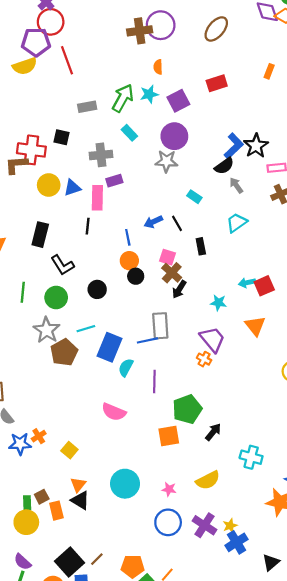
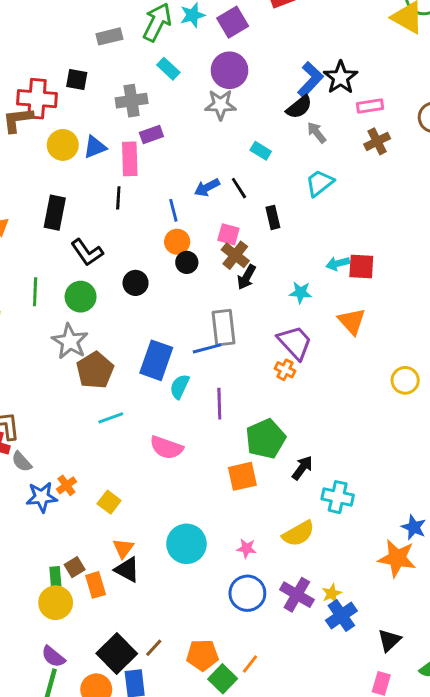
red square: (264, 286) -> (361, 267), turned 30
cyan line: (86, 329) -> (111, 418), moved
cyan cross: (251, 457) -> (338, 497), moved

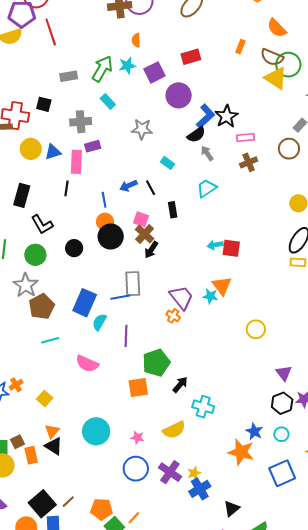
purple circle: (229, 70) -> (179, 95), moved
black circle: (187, 262) -> (111, 237), size x1.6
cyan star: (301, 293) -> (210, 296), moved

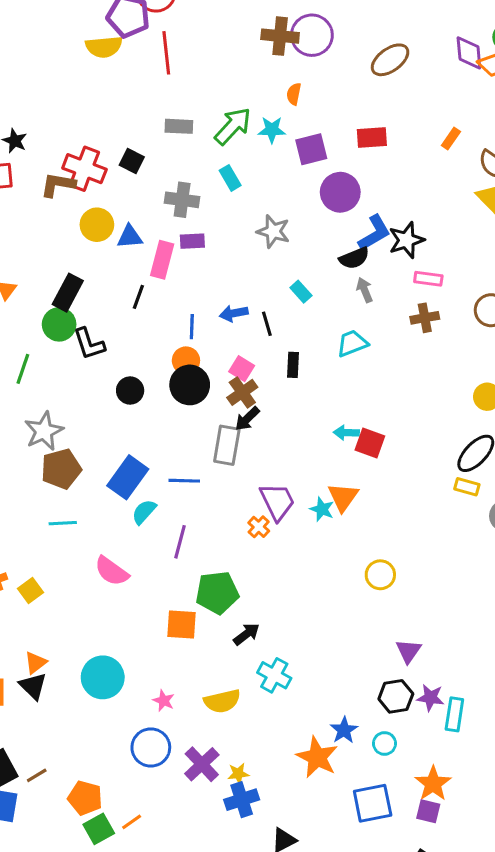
green circle: (35, 255) -> (59, 324), moved
gray rectangle: (133, 284) -> (227, 445), moved
yellow square: (45, 399) -> (31, 590), moved

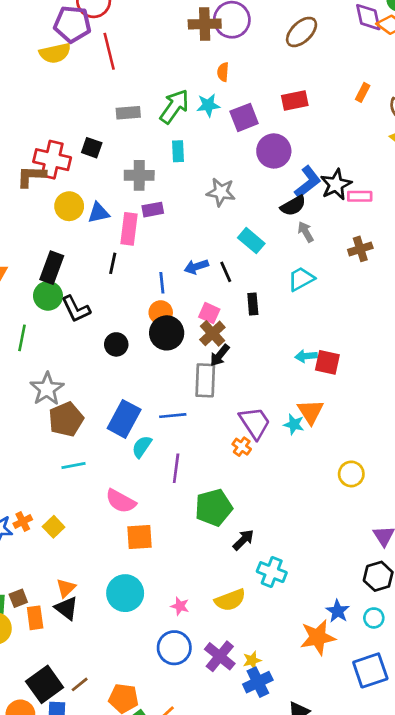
cyan rectangle: (230, 178) -> (178, 151), turned 35
pink rectangle: (428, 279) -> (360, 196), moved
cyan rectangle: (301, 292) -> (251, 241), size x1.4
orange square: (182, 624) -> (140, 537), moved
orange star: (317, 757) -> (318, 637), turned -30

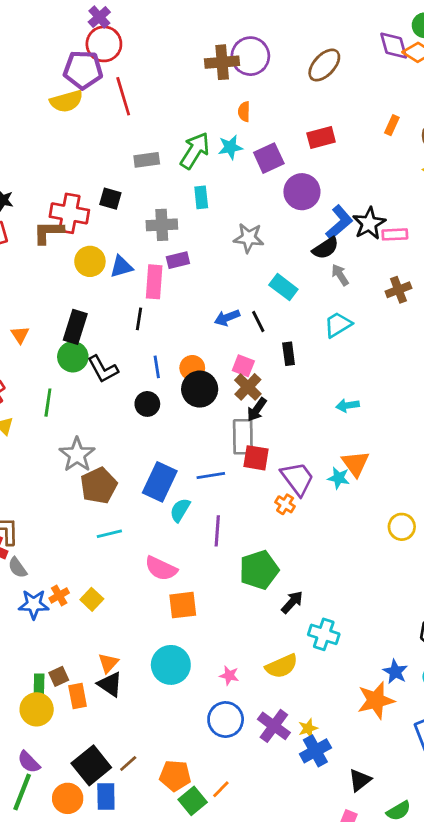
blue line: (162, 283) -> (157, 367), moved
red square: (327, 362) -> (256, 458), moved

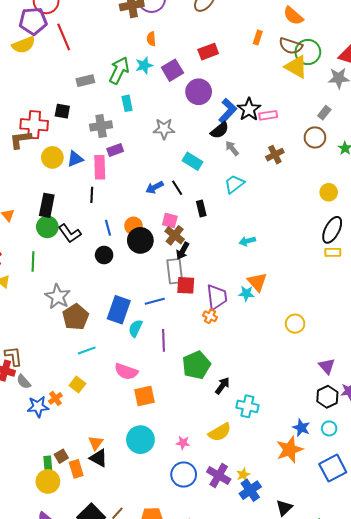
purple trapezoid: (297, 479) -> (217, 297), turned 36
yellow square: (92, 599) -> (77, 384), moved

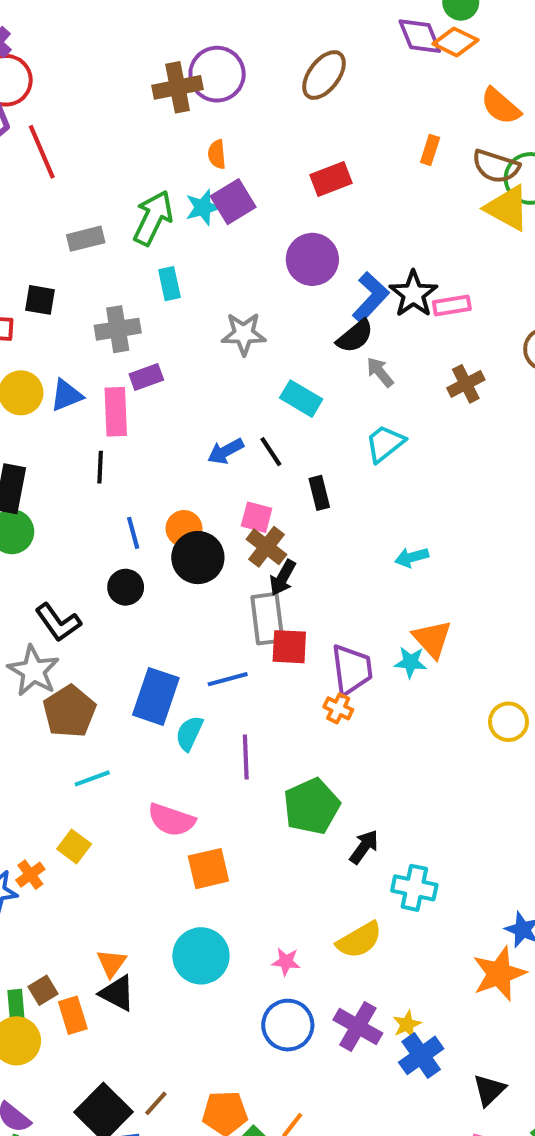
purple square: (172, 70) -> (233, 202), moved
black L-shape: (70, 233) -> (58, 622), moved

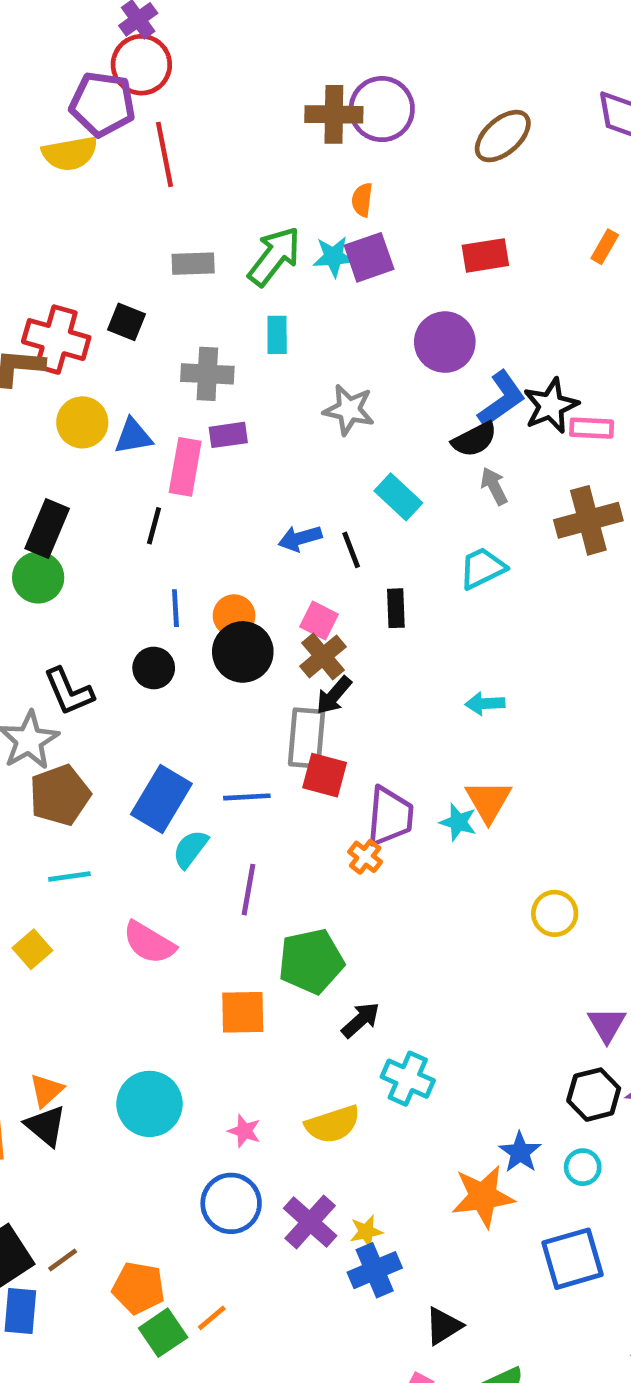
brown cross: (466, 384) -> (588, 520), size x1.5
orange square: (208, 869) -> (243, 1012), moved

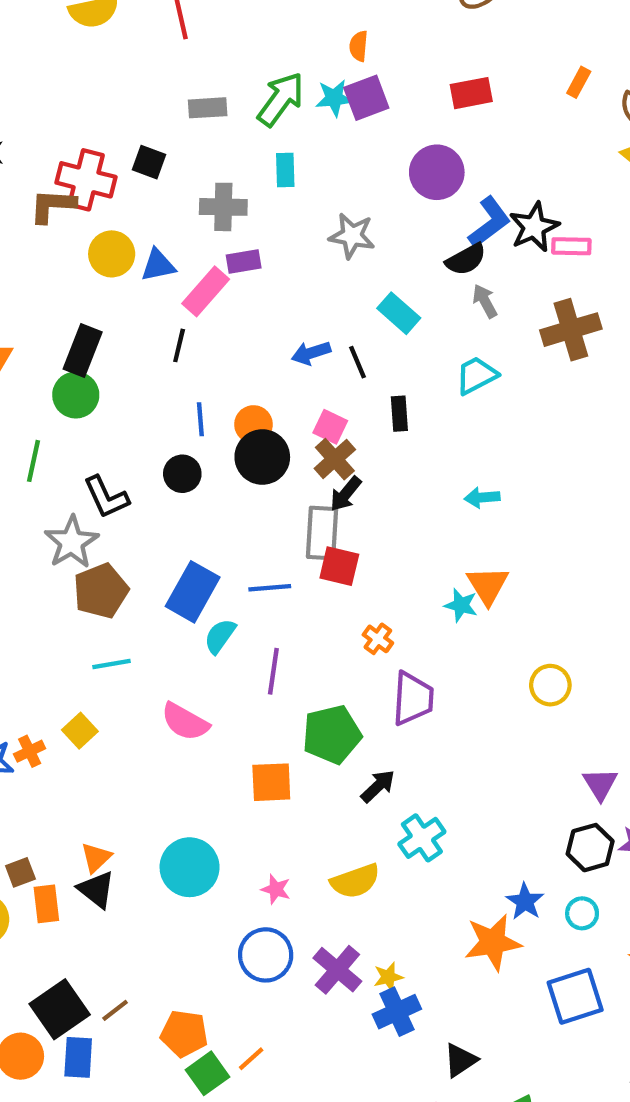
pink rectangle: (185, 467) -> (206, 291), turned 33
purple trapezoid: (390, 816) -> (413, 699), moved
cyan cross: (408, 1079) -> (422, 838), turned 33

